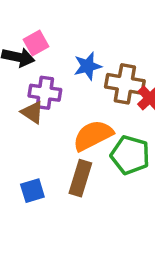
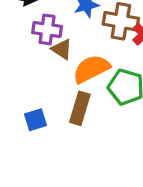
brown triangle: (32, 112) -> (62, 49), moved

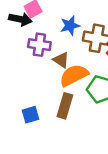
brown triangle: (62, 49) -> (61, 60), moved

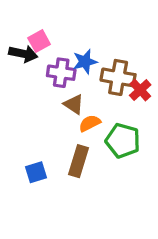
purple cross: (39, 45) -> (61, 73), moved
orange semicircle: (74, 75) -> (90, 123), size x0.6

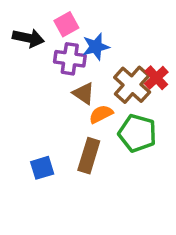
pink square: (39, 41) -> (66, 24), moved
brown cross: (118, 77) -> (132, 85), moved, turned 32

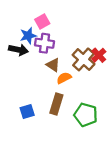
black arrow: (28, 38) -> (18, 50), moved
blue star: (96, 47) -> (28, 36), moved
green pentagon: (137, 133) -> (86, 115), moved

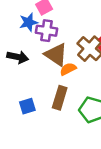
black arrow: (18, 50) -> (18, 57), moved
brown triangle: (53, 65) -> (56, 55), size x1.5

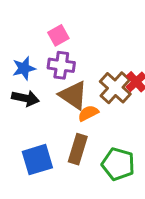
blue star: (29, 22) -> (24, 68), moved
blue square: (27, 106) -> (37, 160), size x1.5

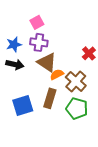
brown cross: (115, 88) -> (76, 81), moved

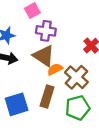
purple cross: (39, 42) -> (46, 31), moved
green pentagon: (77, 108) -> (78, 108), turned -30

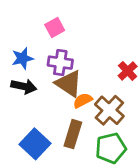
purple cross: (46, 31) -> (60, 63), moved
blue square: (17, 104) -> (35, 144), turned -30

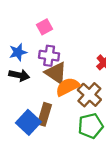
orange semicircle: (83, 100) -> (68, 87), size x1.5
brown rectangle: (73, 134) -> (44, 114), moved

